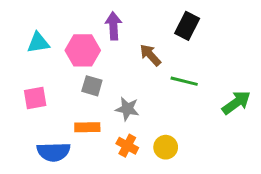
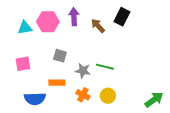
pink hexagon: (83, 50) -> (48, 22), moved
brown arrow: (150, 55) -> (98, 26), moved
green line: (184, 81) -> (105, 67), moved
green arrow: (236, 103) -> (154, 100), moved

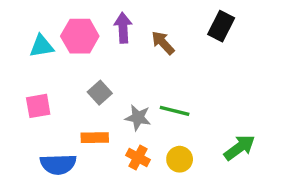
black rectangle: (122, 17) -> (221, 26), moved
gray square: (60, 56) -> (100, 93), turned 32
green arrow: (154, 100) -> (239, 148), moved

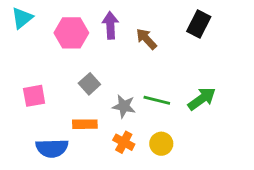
cyan triangle: (42, 46) -> (22, 18), moved, turned -30
green arrow: (239, 148) -> (202, 99), moved

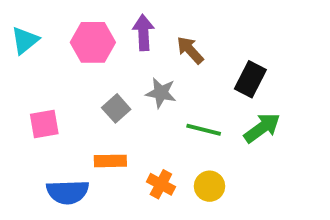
cyan triangle: (22, 18) -> (25, 40), moved
black rectangle: (199, 24) -> (250, 79), moved
gray star: (124, 106) -> (161, 93), moved

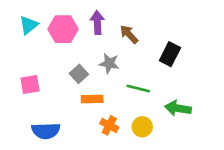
cyan triangle: (25, 40) -> (29, 25), moved
green arrow: (262, 128) -> (178, 108), moved, turned -135
orange rectangle: (110, 161) -> (92, 99), moved

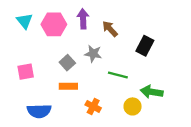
cyan triangle: (29, 25) -> (25, 21), turned -30
orange rectangle: (92, 99) -> (68, 86), moved
yellow circle: (142, 127) -> (133, 106), moved

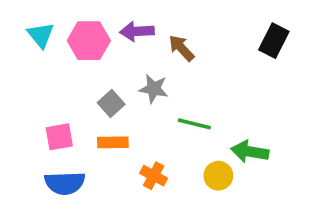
purple arrow: (83, 19) -> (137, 31), turned -90
black rectangle: (145, 46) -> (274, 41), moved
pink square: (26, 72) -> (59, 137), moved

